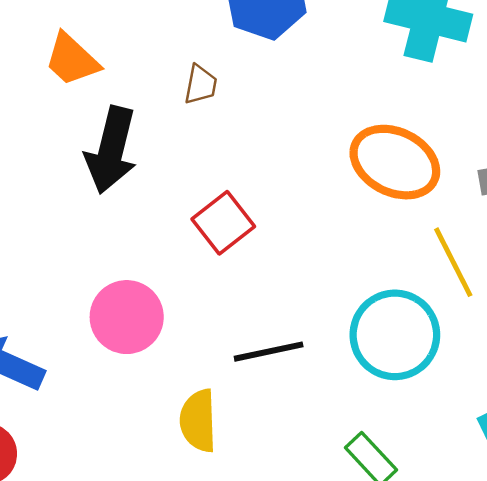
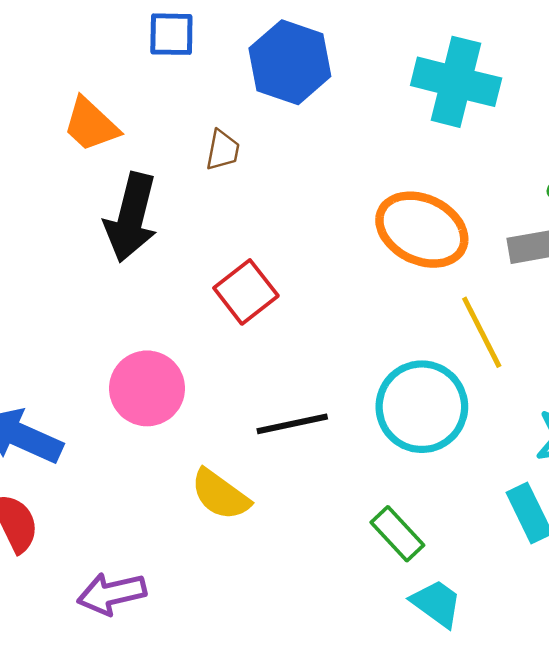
yellow semicircle: (198, 421) -> (220, 495), turned -52

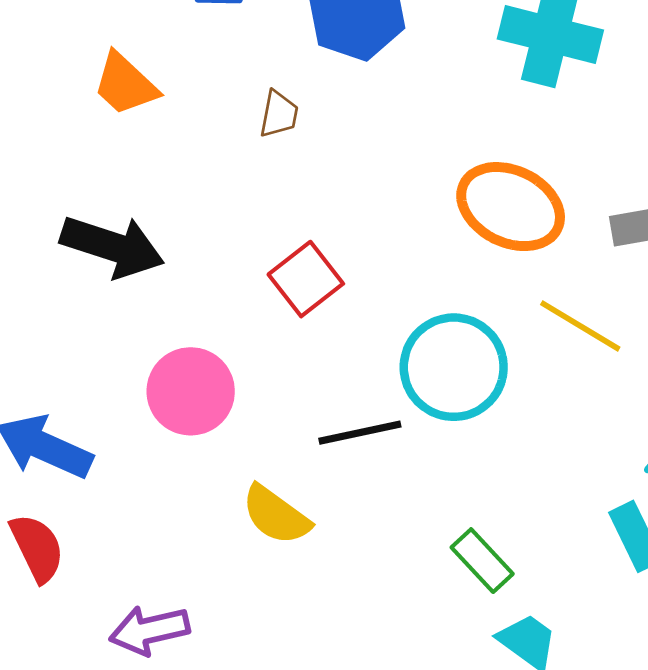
black arrow: (131, 217) -> (112, 246), moved, turned -86
yellow line: (482, 332) -> (580, 326), turned -32
cyan circle: (422, 407) -> (454, 367), moved

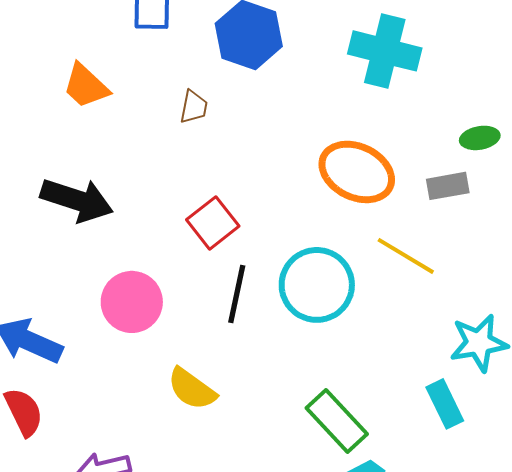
black line: (360, 433) -> (237, 294), moved, turned -66
green rectangle: (482, 561) -> (337, 421), size x1.4

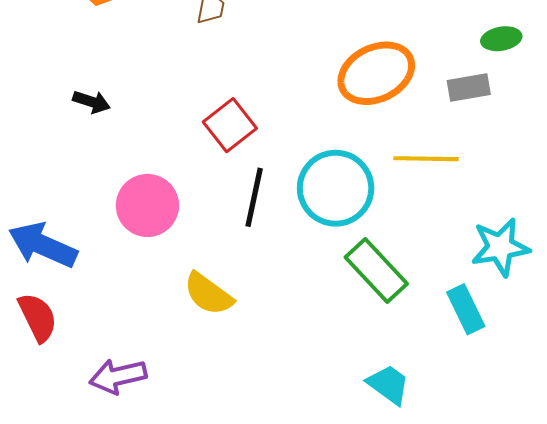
orange ellipse: (357, 172) -> (376, 73), turned -52
black arrow: (77, 200) -> (92, 102), size x0.5
yellow line: (406, 256) -> (426, 159), turned -30
green rectangle: (337, 421) -> (376, 271), moved

